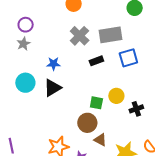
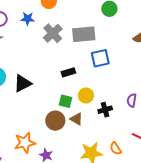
black rectangle: (96, 61) -> (68, 72), moved
blue star: (53, 64) -> (28, 19), moved
brown triangle: (100, 140) -> (76, 119), moved

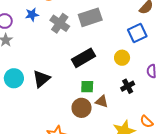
blue square: (100, 58) -> (137, 33), moved
black rectangle: (68, 72) -> (84, 58), size x1.6
yellow circle: (86, 95) -> (122, 58), moved

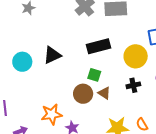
yellow circle: (122, 58) -> (136, 56), size x1.5
cyan circle: (14, 78) -> (22, 62), moved

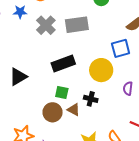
black cross: (133, 85) -> (91, 99), moved, turned 32

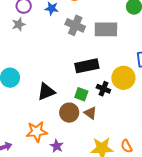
gray cross: (46, 25) -> (75, 25), turned -30
black triangle: (18, 77) -> (46, 92), moved
black cross: (91, 99) -> (103, 89), moved

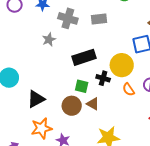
gray star: (19, 24) -> (49, 40), moved
gray rectangle: (106, 29) -> (99, 19), size x0.7
black triangle: (46, 92) -> (36, 99), moved
orange semicircle: (127, 146) -> (129, 89), moved

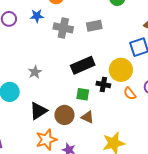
gray star: (49, 40) -> (35, 72), moved
brown triangle: (93, 104) -> (88, 117), moved
brown circle: (72, 106) -> (64, 115), moved

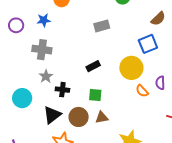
gray cross: (63, 28) -> (42, 50), moved
black rectangle: (83, 65) -> (93, 66), size x0.6
black cross: (103, 84) -> (62, 90), moved
brown triangle: (88, 117) -> (102, 117), turned -32

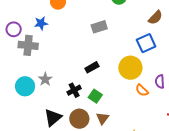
gray cross: (42, 50) -> (28, 45), moved
black cross: (62, 90) -> (74, 90), moved, turned -32
green square: (95, 95) -> (95, 96), turned 32
cyan circle: (22, 98) -> (25, 86), moved
brown triangle: (102, 117) -> (103, 118), turned -40

